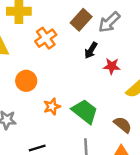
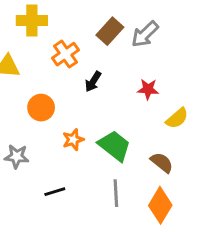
black arrow: (91, 50) -> (93, 82), moved

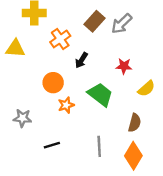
orange circle: (41, 108) -> (53, 83), moved
green trapezoid: (114, 146) -> (100, 94), moved
brown semicircle: (162, 163) -> (135, 123), turned 66

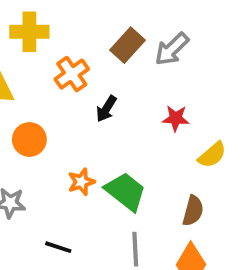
orange circle: (53, 83) -> (29, 139), moved
green trapezoid: (100, 94) -> (126, 191), moved
black line: (52, 145) -> (58, 247), turned 35

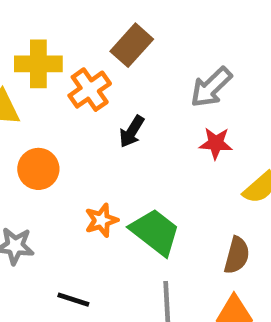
yellow cross: (29, 32) -> (38, 64), moved
brown rectangle: (128, 45) -> (132, 45), moved
gray arrow: (172, 49) -> (211, 87), moved

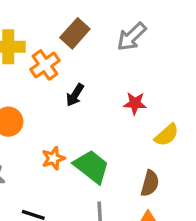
gray arrow: (211, 87) -> (132, 37), moved

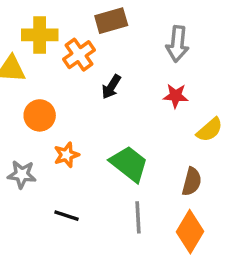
brown rectangle: (75, 33) -> (111, 21), turned 32
gray arrow: (132, 37) -> (177, 44), moved, turned -40
orange star: (53, 158) -> (66, 155), moved

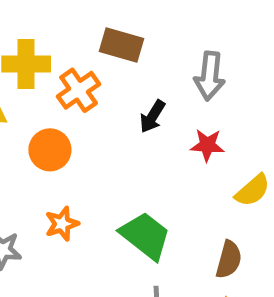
brown rectangle: (111, 21) -> (121, 45), turned 32
black arrow: (111, 87) -> (152, 116), moved
orange circle: (40, 115) -> (50, 150), moved

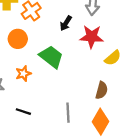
red star: (207, 145) -> (92, 37), size x1.5
green trapezoid: (145, 236) -> (51, 57), moved

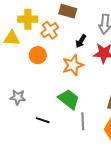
green trapezoid: (51, 57) -> (69, 99), moved
orange star: (23, 74) -> (73, 65), moved, size x1.5

